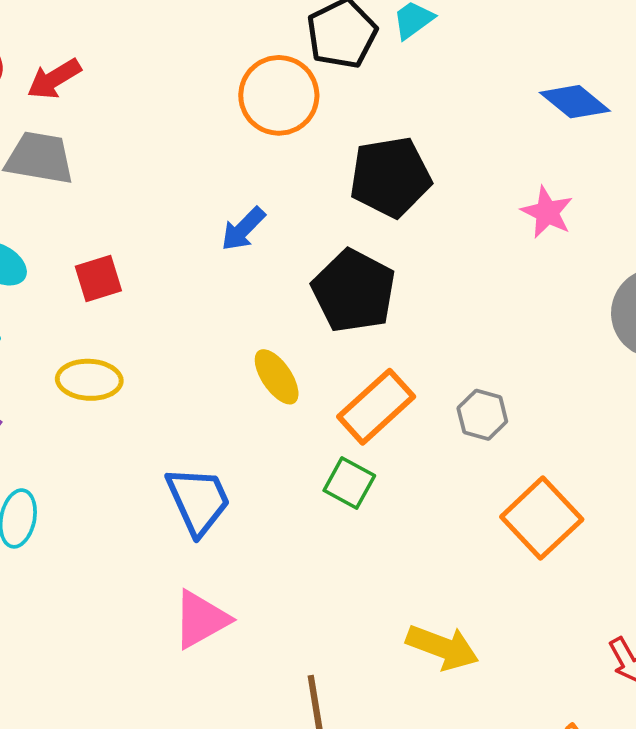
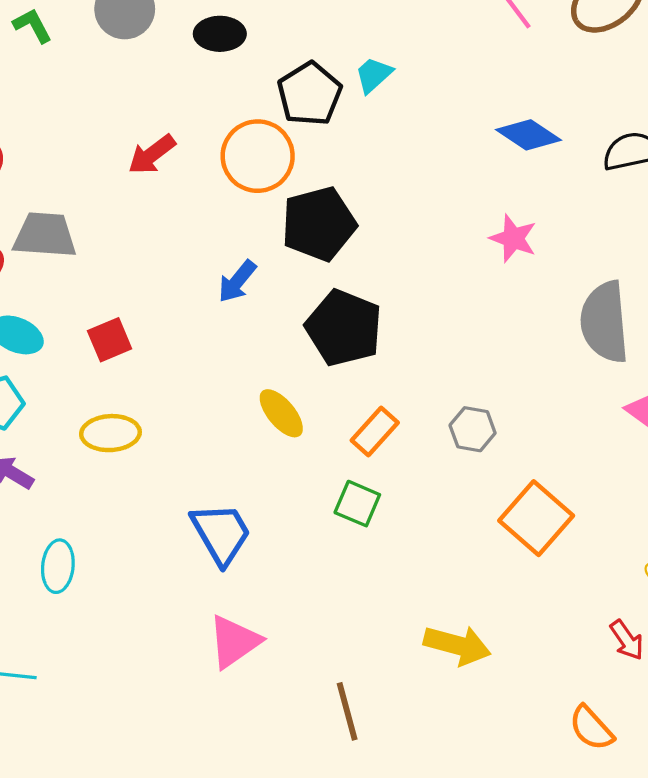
red arrow: (54, 79) -> (152, 154), moved
black pentagon: (390, 177) -> (319, 224), moved
orange rectangle: (376, 407) -> (375, 431), size x0.7

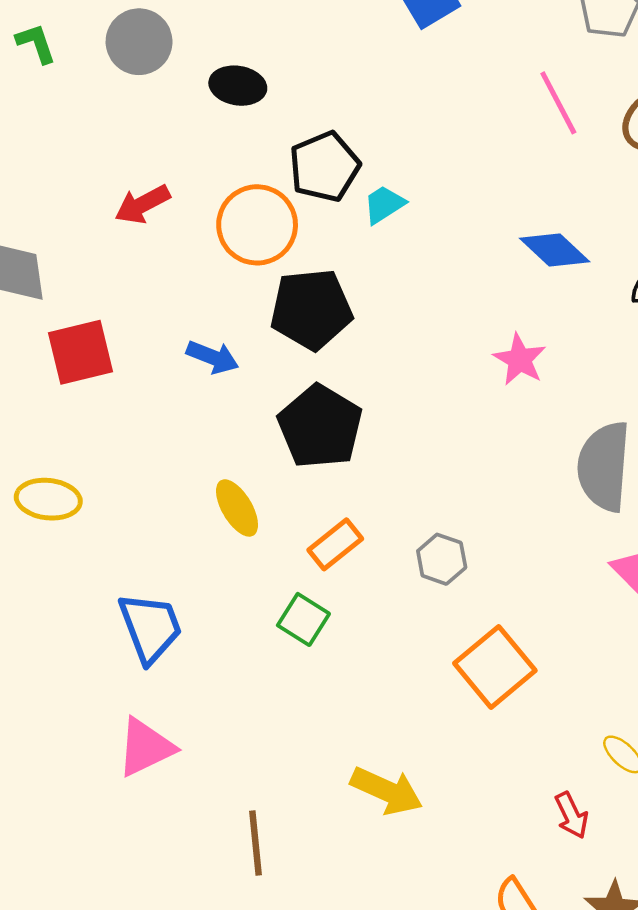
cyan trapezoid: (374, 75) -> (384, 204), moved
blue arrow: (237, 281) -> (213, 357), turned -117
red square: (110, 340) -> (80, 352), moved, size x1.4

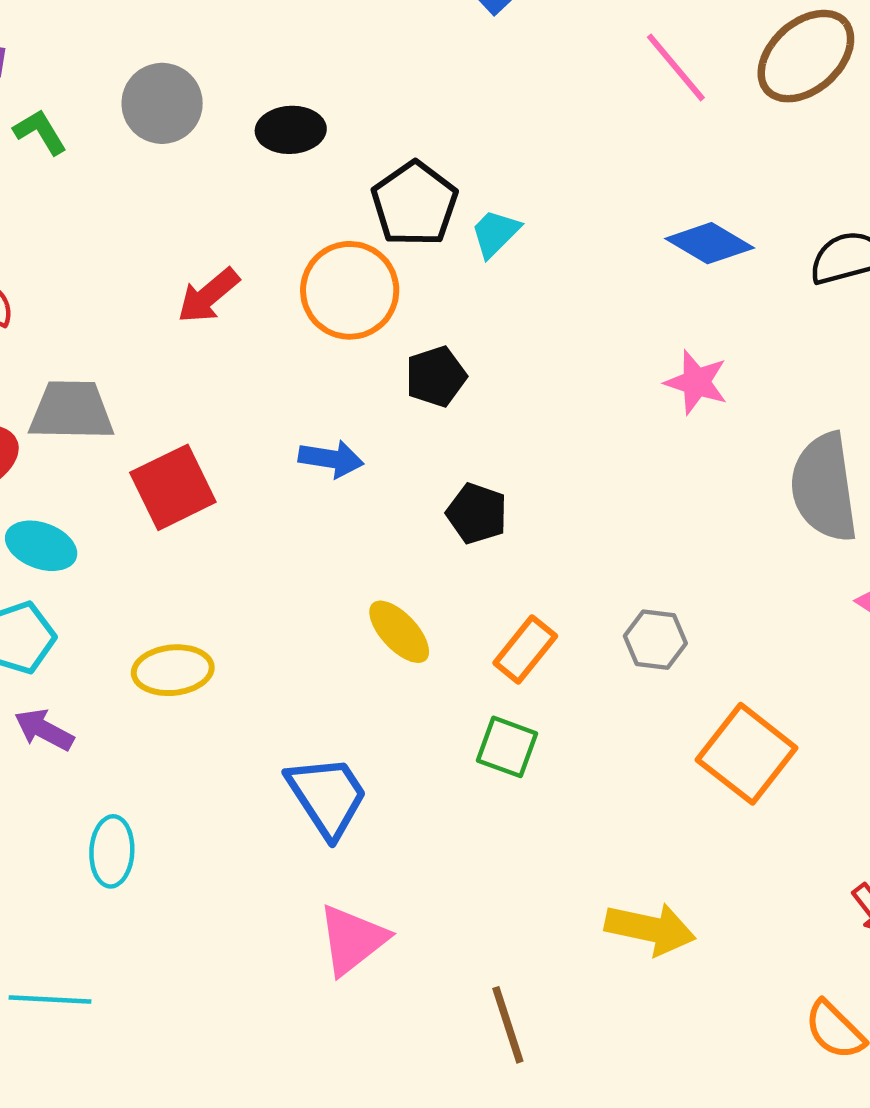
black pentagon: (311, 309) -> (436, 376), size x0.6
black pentagon: (320, 426) -> (477, 513), size x0.6

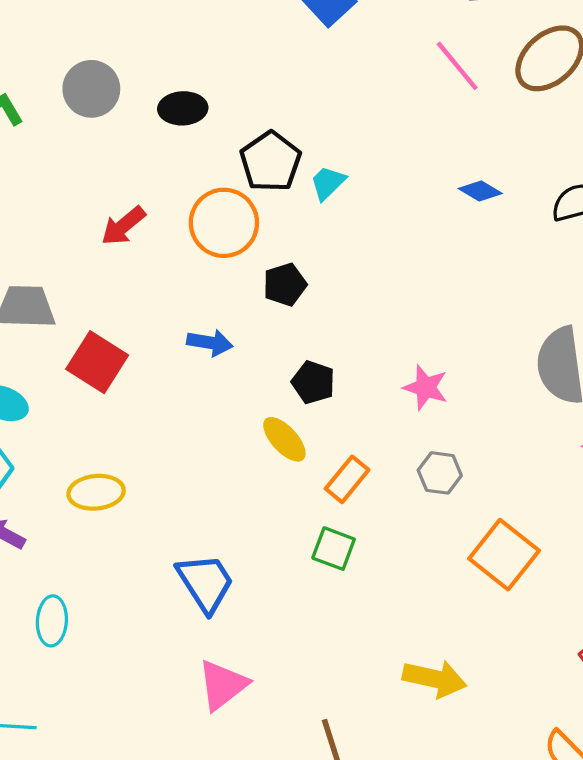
blue diamond: (710, 243) -> (480, 191), size x0.7
pink star: (696, 382) -> (426, 388), moved
red square: (173, 487) -> (97, 362), turned -32
yellow ellipse: (399, 632) -> (284, 439), moved

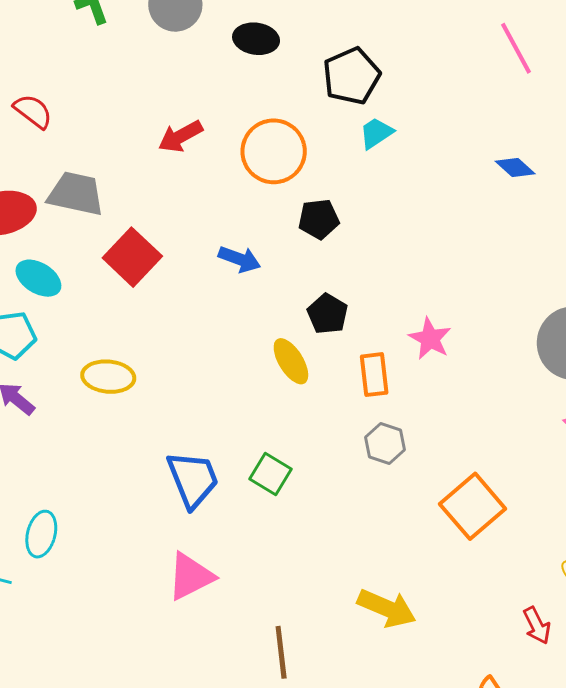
black pentagon: (271, 162) -> (351, 76), moved
gray hexagon: (440, 473) -> (385, 444), moved
orange rectangle: (347, 479) -> (374, 375), moved, turned -57
green square: (334, 549) -> (270, 474), moved
cyan ellipse: (52, 621) -> (41, 534), moved

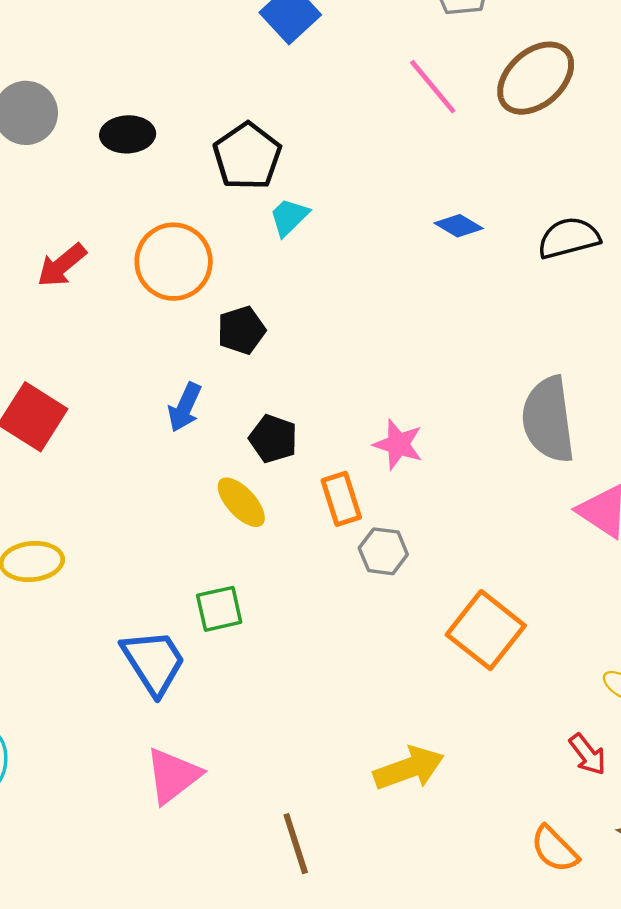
blue arrow: (239, 259) -> (185, 407), moved, turned 105
gray hexagon: (385, 444) -> (383, 551), moved
green square: (270, 474) -> (219, 609), moved, turned -33
yellow arrow: (387, 608) -> (409, 768), turned -32

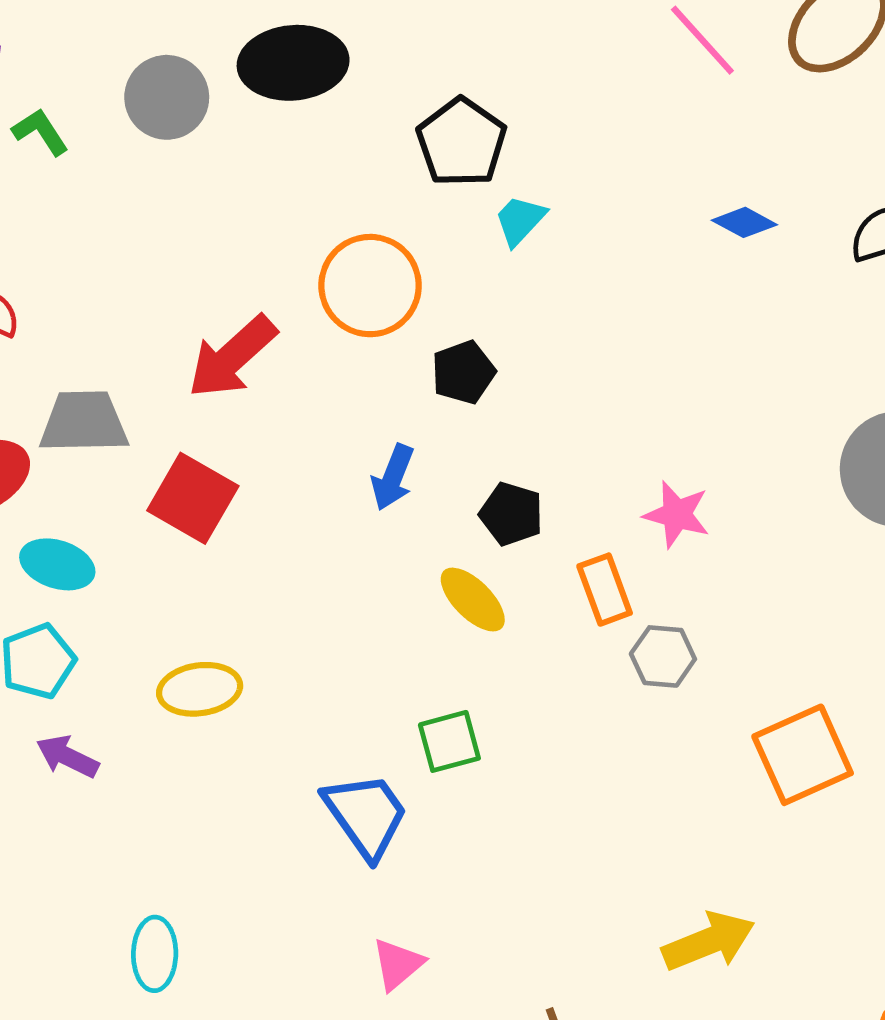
black ellipse: (128, 134) -> (293, 63), moved, size x1.5
red arrow: (62, 265) -> (232, 357), moved, size x1.4
orange square: (486, 630) -> (803, 755), turned 30
pink triangle: (173, 776) -> (398, 964), size x0.7

